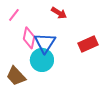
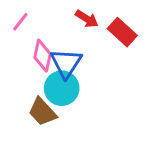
red rectangle: (88, 44) -> (122, 32), moved, turned 66
brown trapezoid: (16, 76) -> (42, 112), moved

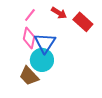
pink line: (20, 22) -> (30, 15), moved

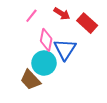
pink diamond: (29, 38) -> (46, 40), moved
blue triangle: (45, 43) -> (65, 49), moved

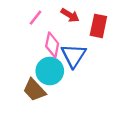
red rectangle: (87, 23) -> (98, 26), turned 60

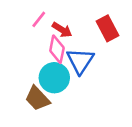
red arrow: (70, 15) -> (62, 30), moved
red rectangle: (98, 26) -> (107, 28), turned -40

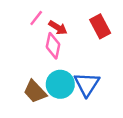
blue triangle: (80, 61) -> (87, 84), moved
cyan circle: (54, 78) -> (60, 84), moved

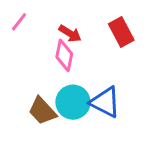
pink line: (36, 18) -> (19, 22), moved
blue triangle: (87, 84) -> (105, 102), turned -36

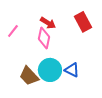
pink line: (19, 22) -> (13, 31), moved
blue triangle: (105, 102) -> (72, 70), size x0.7

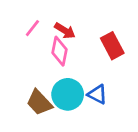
red rectangle: (83, 22) -> (112, 46), moved
pink line: (13, 31) -> (32, 28), moved

